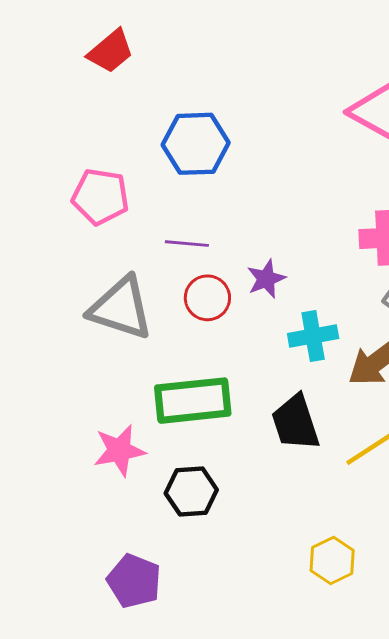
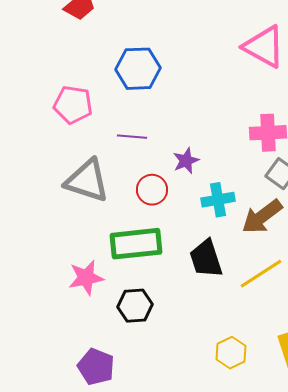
red circle: (207, 298) -> (152, 190), moved

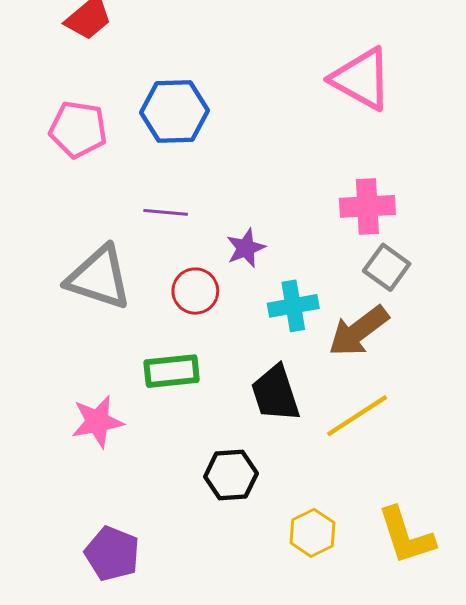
pink pentagon: (73, 105) -> (78, 129), moved
green rectangle: (136, 244) -> (172, 371), size x0.7
black hexagon: (135, 306) -> (231, 475), moved

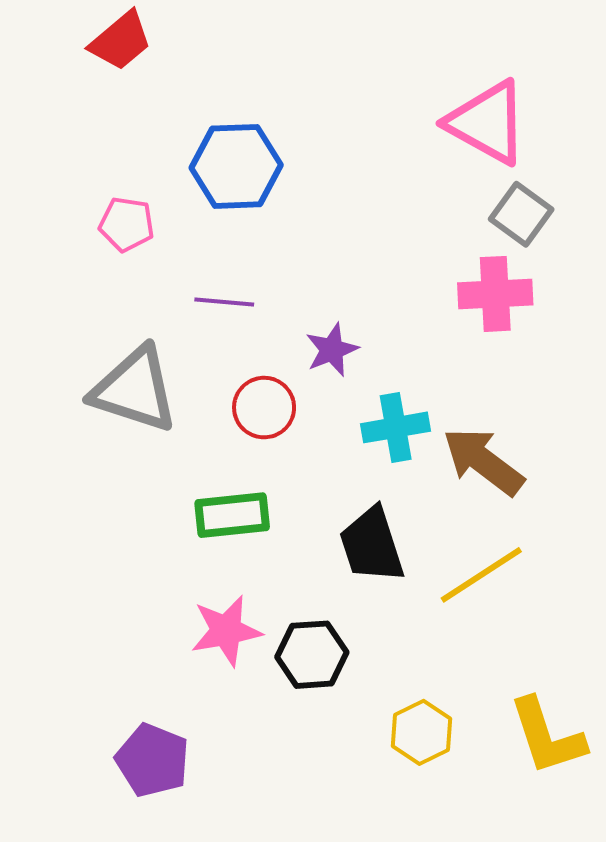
pink pentagon: (78, 129) -> (127, 224), moved, size x0.7
gray square: (387, 267) -> (521, 214), moved
brown arrow: (359, 331) -> (483, 461), turned 74
pink star: (97, 422) -> (226, 631), moved

